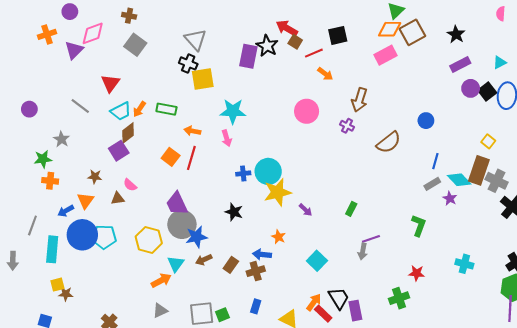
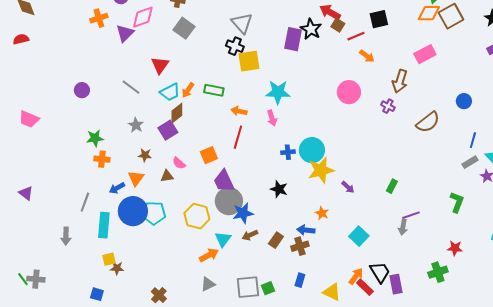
pink rectangle: (385, 55) -> (425, 54), moved
gray star: (62, 139) -> (136, 125), moved
orange square: (171, 157) -> (209, 155), moved, turned 30

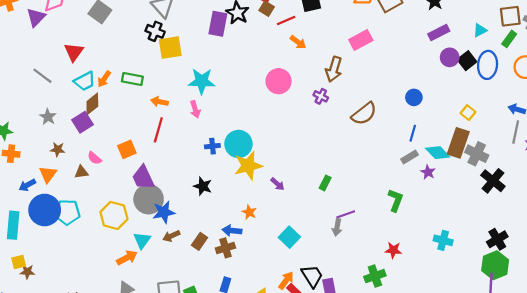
blue circle: (464, 101) -> (414, 97), moved

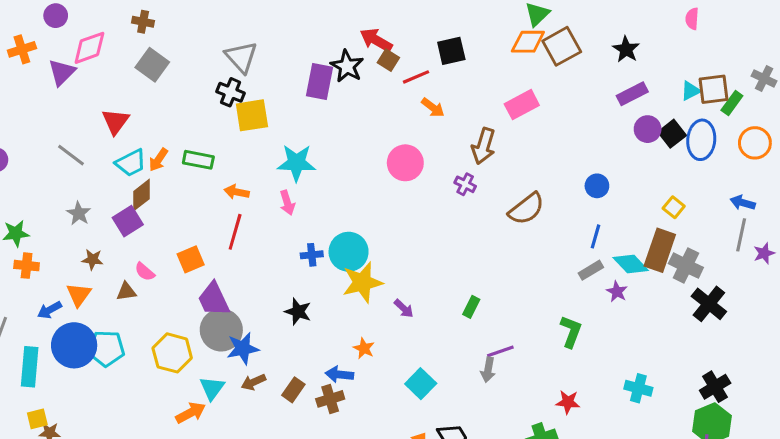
brown square: (510, 16) -> (714, 89), moved

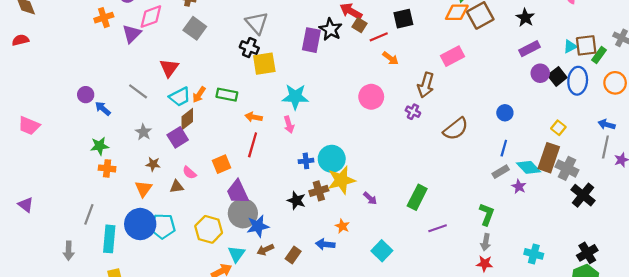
green rectangle: (471, 307) -> (417, 197), size x1.6
blue arrow: (50, 310) -> (103, 109), moved, turned 70
gray arrow: (488, 370) -> (486, 242), moved
brown cross: (330, 399) -> (319, 191), moved

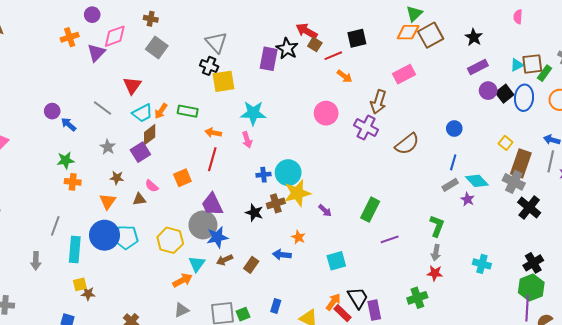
purple cross: (413, 112) -> (366, 127), size x1.6
brown rectangle: (549, 158) -> (521, 163), moved
purple trapezoid: (238, 192) -> (212, 204), moved
cyan square: (382, 251) -> (336, 261), turned 30

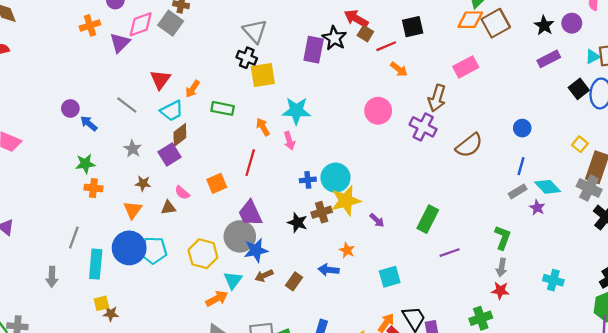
gray square: (157, 47) -> (171, 23), moved
purple circle: (488, 91) -> (572, 23), moved
orange arrow: (161, 111) -> (193, 89), moved
orange arrow: (213, 133) -> (263, 127), moved, turned 49

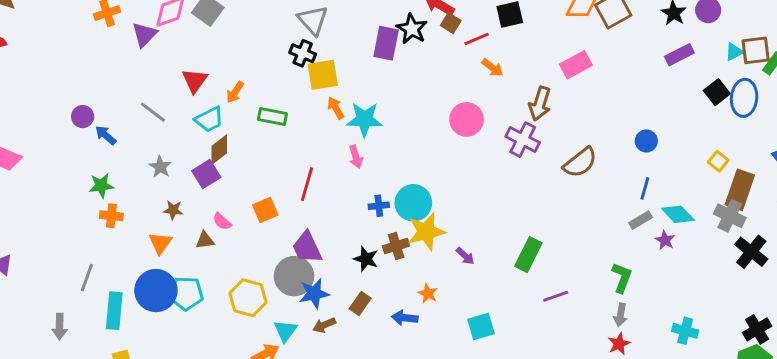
orange arrow: (263, 127) -> (336, 108), moved
brown rectangle: (294, 281) -> (360, 303), moved
red star: (500, 291) -> (619, 344), turned -30

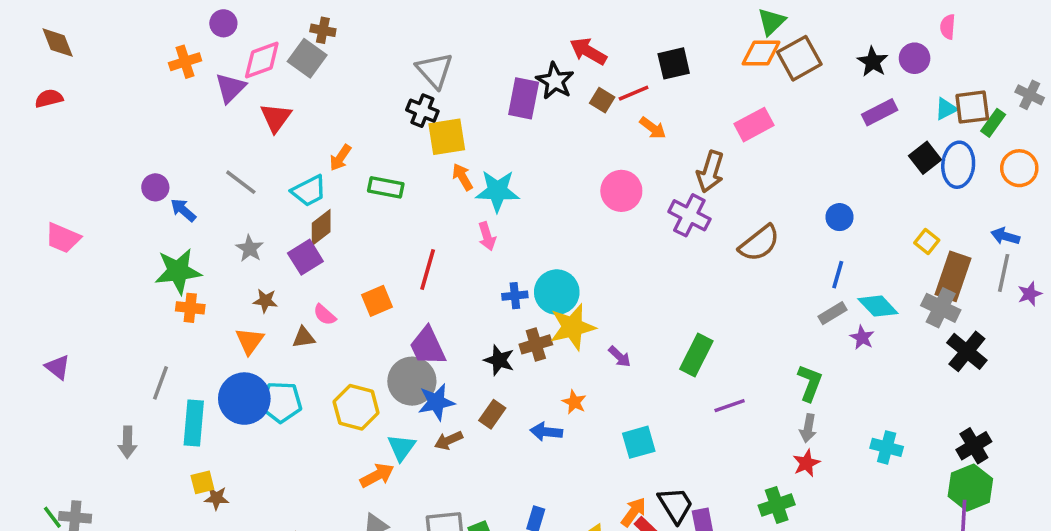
brown square: (451, 23) -> (602, 100), moved
red triangle: (195, 81) -> (276, 118), moved
green star: (101, 186) -> (178, 271), size x1.5

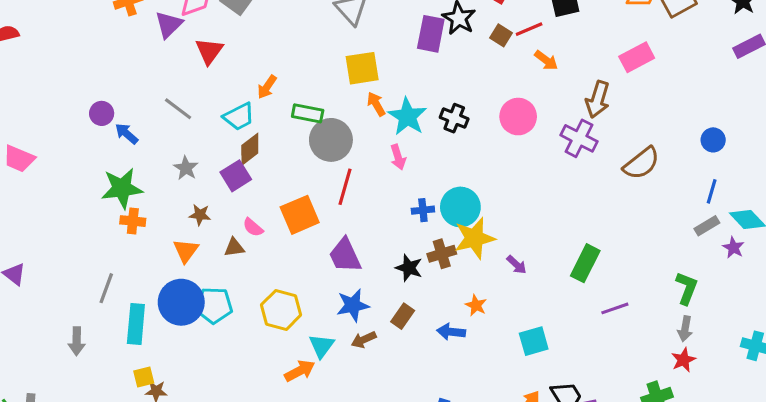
black cross: (422, 111) -> (454, 118), moved
cyan star: (497, 191) -> (407, 117), turned 30
orange square: (377, 301) -> (300, 215), size x1.4
gray circle: (412, 381) -> (331, 140), moved

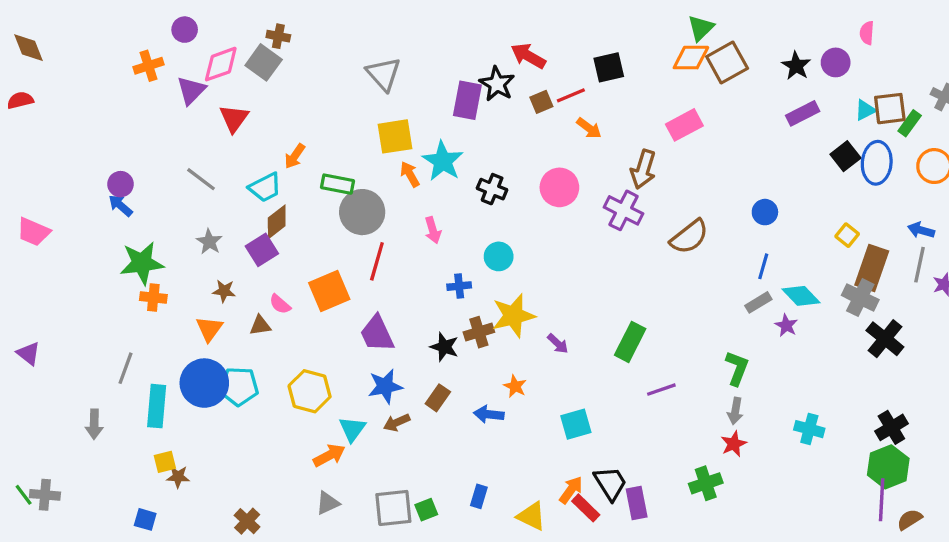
brown square: (501, 35) -> (541, 102), turned 35
cyan star: (407, 117) -> (443, 161), moved
blue arrow: (127, 134) -> (121, 205), moved
cyan circle: (460, 207) -> (499, 256), moved, size x0.7

